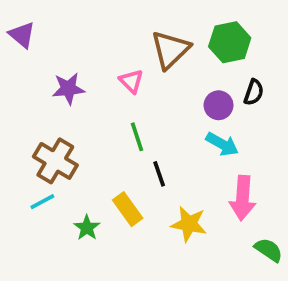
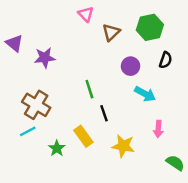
purple triangle: (22, 35) -> (14, 43), moved
brown triangle: (170, 50) -> (111, 32), size x0.7
pink triangle: (131, 81) -> (86, 14), moved
purple circle: (219, 105) -> (130, 66), moved
pink arrow: (243, 198) -> (158, 129), size x0.6

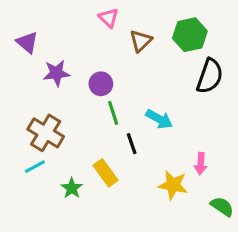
purple triangle: (14, 43) -> (27, 42), moved
black semicircle: (166, 60) -> (210, 76), size x1.6
purple circle: (130, 66) -> (101, 84), moved
cyan arrow: (145, 94) -> (159, 119), moved
yellow star: (123, 146) -> (173, 185), moved

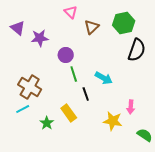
purple star: (56, 73) -> (40, 38), moved

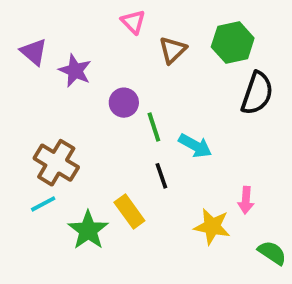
purple star: (40, 38) -> (75, 71), turned 30
green line: (74, 74) -> (154, 127), moved
green star: (47, 123) -> (88, 230), size x1.5

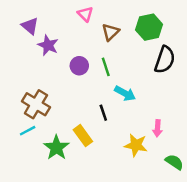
purple triangle: (34, 52) -> (30, 26), moved
green line: (154, 127) -> (106, 67), moved

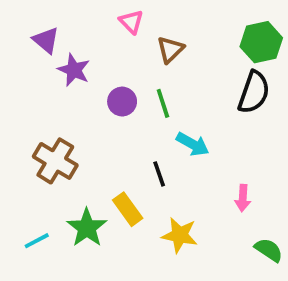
green hexagon: (149, 27) -> (261, 42), moved
cyan line: (28, 131) -> (37, 241), moved
yellow star: (136, 145) -> (180, 235), moved

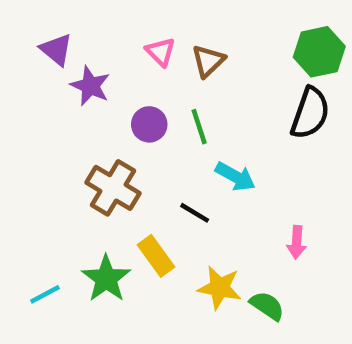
pink triangle: (131, 22) -> (161, 52), moved
brown cross: (55, 161) -> (113, 188), moved
black line: (159, 174) -> (195, 213), turned -40
green semicircle: (269, 250) -> (267, 306), moved

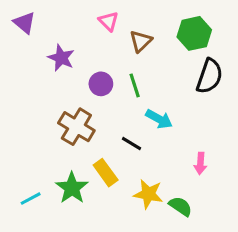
purple triangle: (56, 50) -> (24, 23), moved
pink triangle: (161, 52) -> (109, 21), moved
green hexagon: (319, 52) -> (194, 33), moved

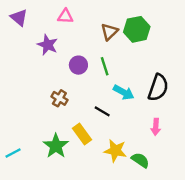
pink triangle: (109, 21) -> (65, 16), moved, turned -42
green hexagon: (194, 33) -> (137, 29), moved
black semicircle: (210, 76) -> (158, 88), moved
brown cross: (76, 127) -> (59, 98), size x0.6
cyan line: (31, 199) -> (13, 153), moved

